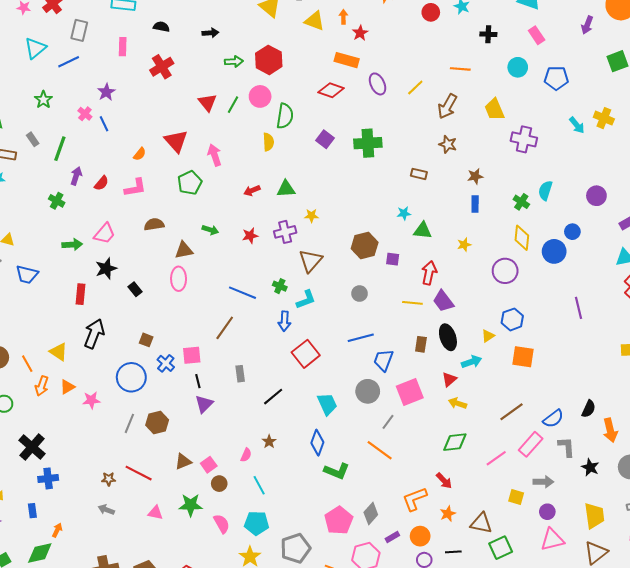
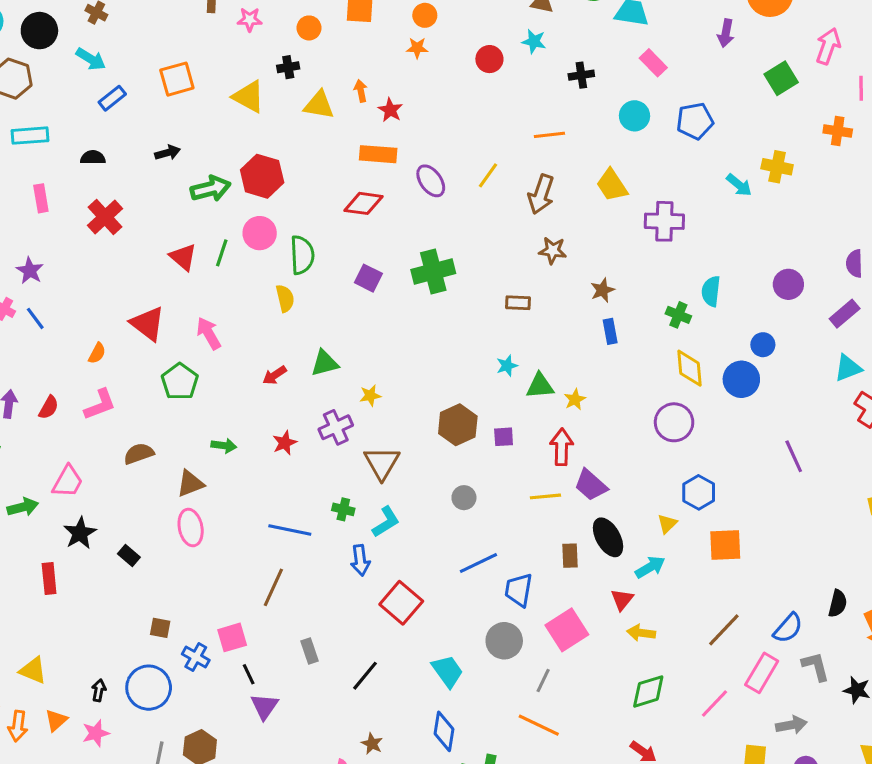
green arrow: (234, 62) -> (211, 189), size x1.4
yellow star: (464, 245) -> (575, 399), moved
black arrow: (94, 334) -> (99, 690), moved, size x0.5

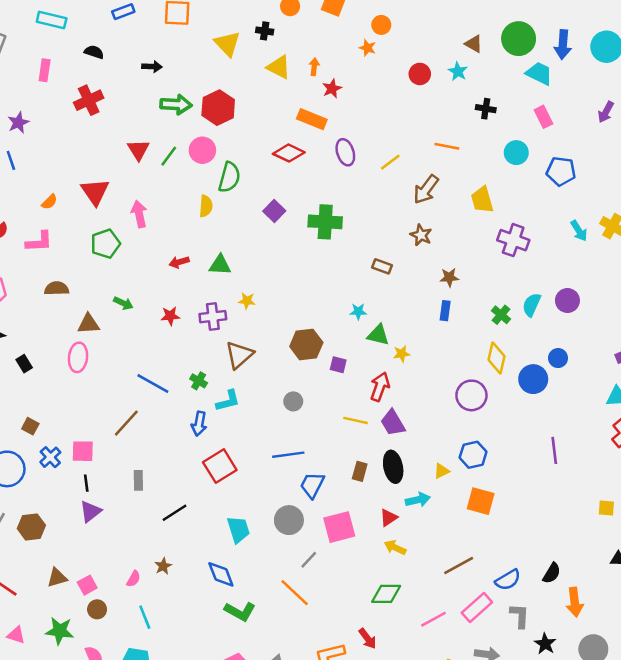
purple circle: (788, 284) -> (567, 301), moved
blue diamond: (444, 731) -> (221, 574), turned -48

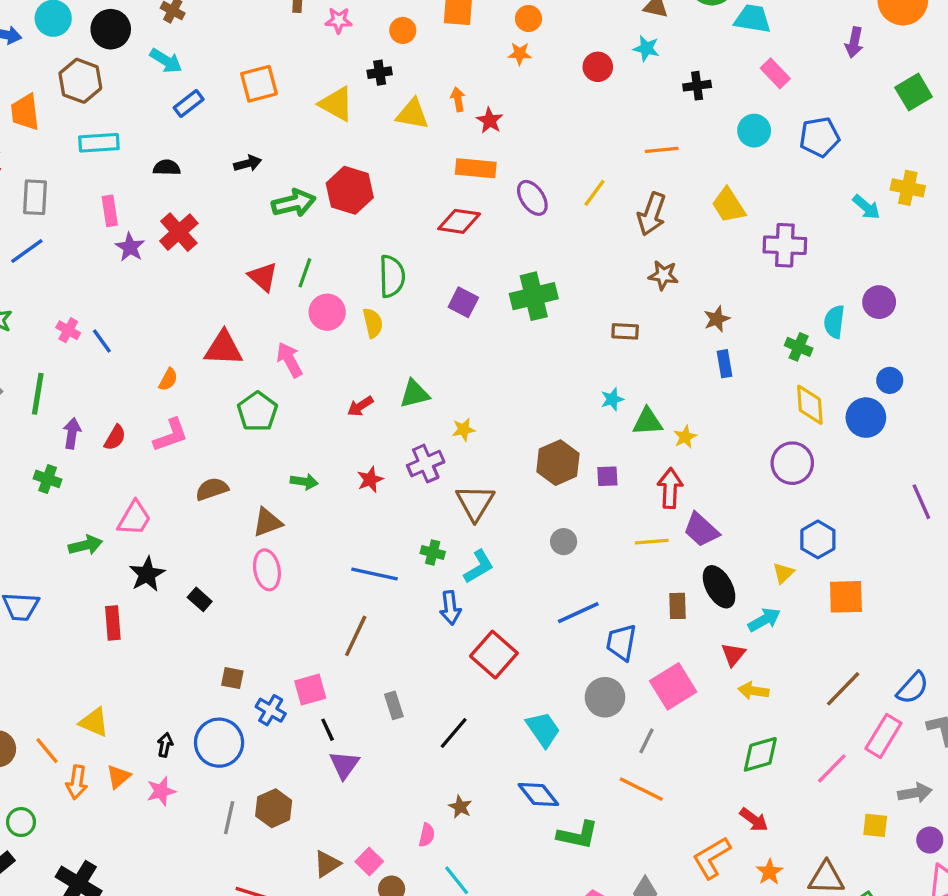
purple star: (18, 123) -> (130, 247), moved
pink circle: (202, 150) -> (327, 312), moved
red triangle: (95, 192) -> (223, 348), turned -36

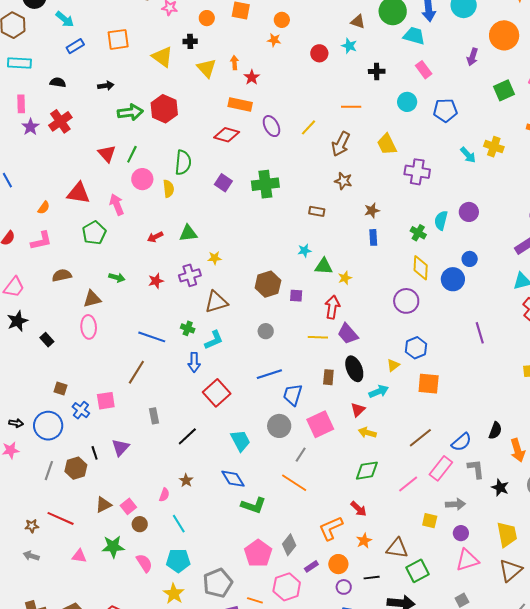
yellow triangle: (412, 114) -> (207, 68), turned 30
brown triangle: (475, 503) -> (216, 302), turned 35
black line: (328, 730) -> (95, 453), moved
black arrow: (165, 745) -> (16, 423), turned 80

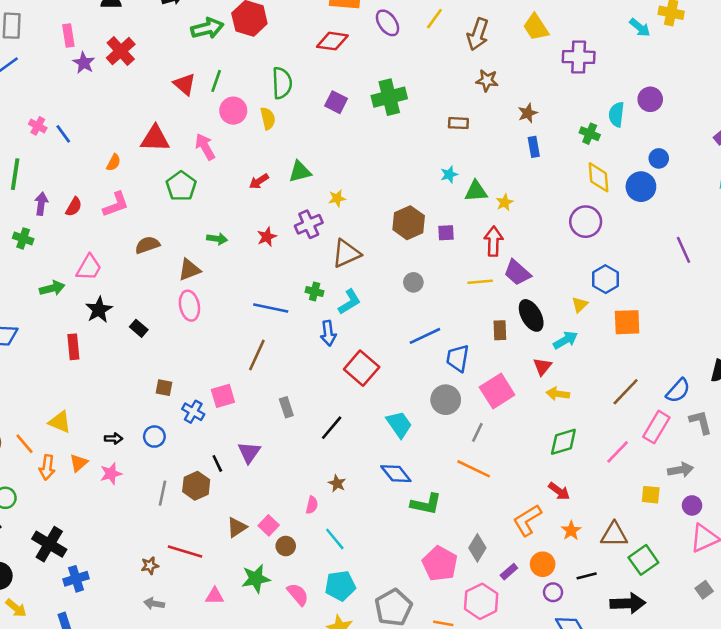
blue circle: (48, 426) -> (154, 437), size x0.6

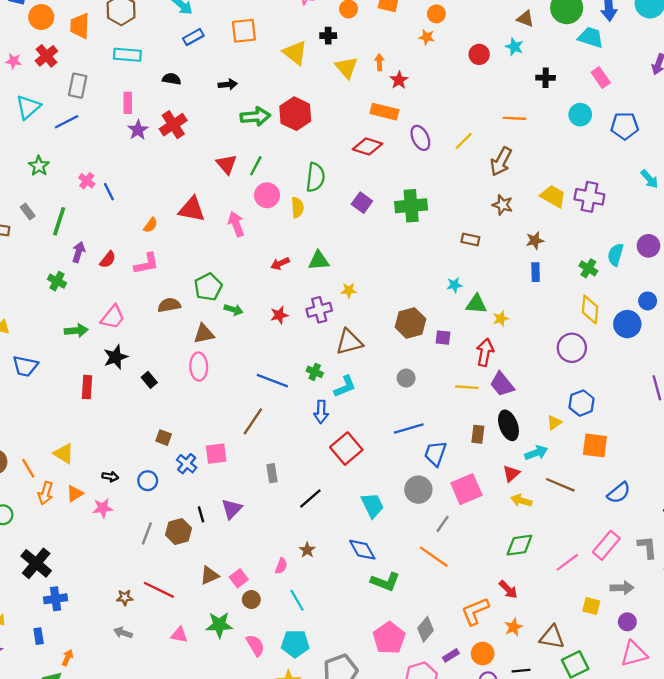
yellow trapezoid: (536, 27) -> (553, 196), moved, turned 144
green pentagon: (181, 186) -> (208, 287), moved
blue semicircle: (678, 391) -> (619, 493), moved
brown line: (626, 392) -> (560, 485), moved, turned 60

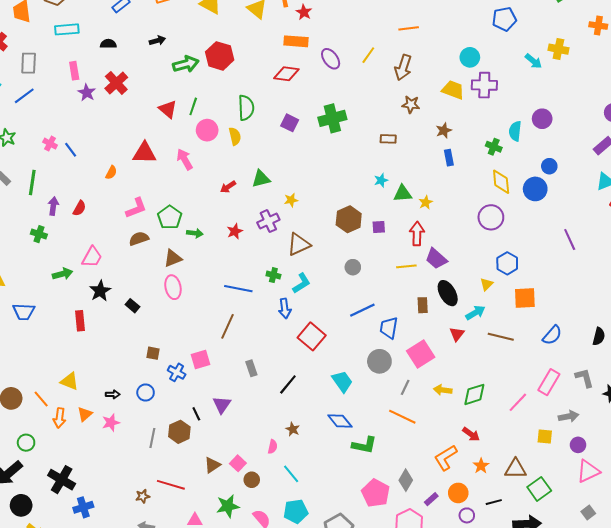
cyan circle: (580, 115) -> (470, 57), moved
pink L-shape: (146, 264) -> (136, 208), moved
yellow arrow: (521, 501) -> (443, 390), moved

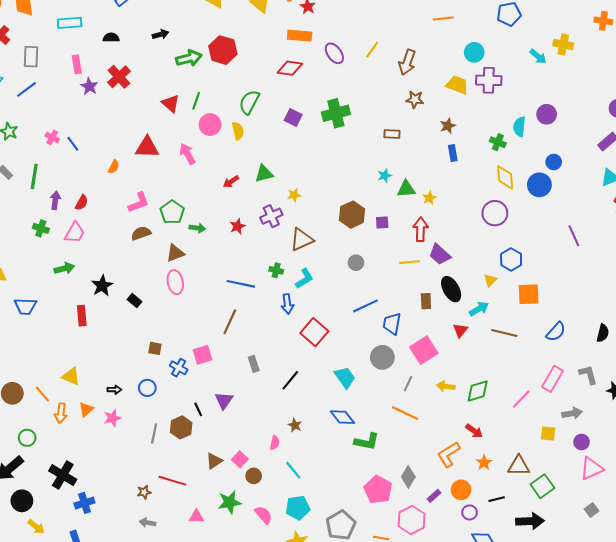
orange line: (409, 28) -> (443, 19), moved
green semicircle: (246, 108) -> (249, 102), turned -150
pink trapezoid: (92, 257) -> (75, 233), moved

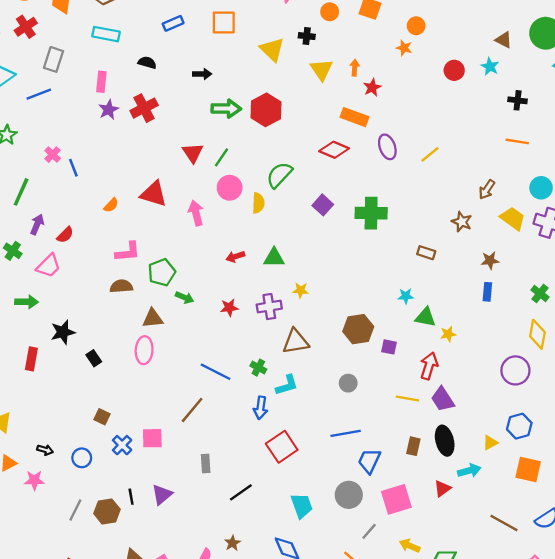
brown arrow: (407, 62) -> (487, 189), moved, size x0.7
brown line: (504, 333) -> (504, 523), moved

